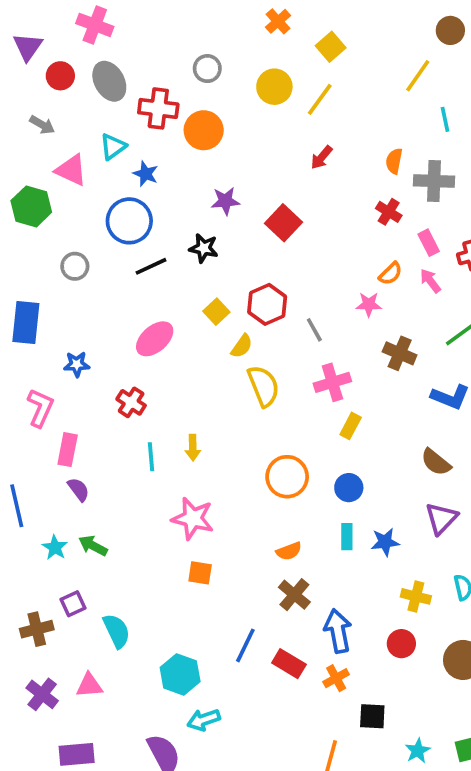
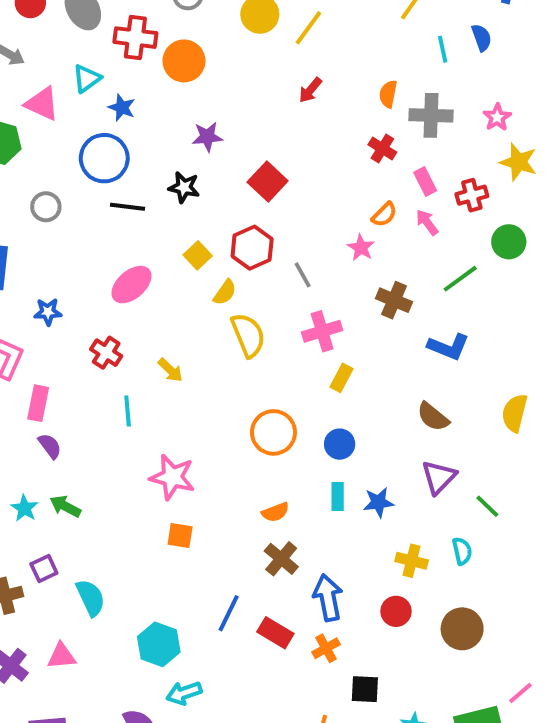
red square: (283, 223) -> (268, 181), moved
black line: (151, 266) -> (128, 207), turned 32
pink star: (369, 304) -> (361, 248), turned 30
yellow arrow: (193, 448) -> (170, 370), moved, turned -45

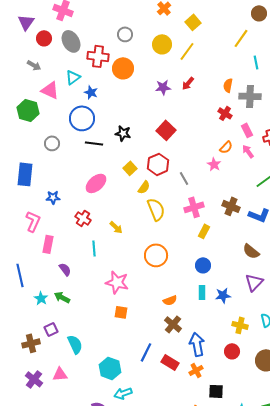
purple star: (207, 137) -> (163, 87), moved
brown cross: (394, 300) -> (231, 206), moved
orange circle: (273, 432) -> (156, 255), moved
purple semicircle: (50, 446) -> (65, 269), moved

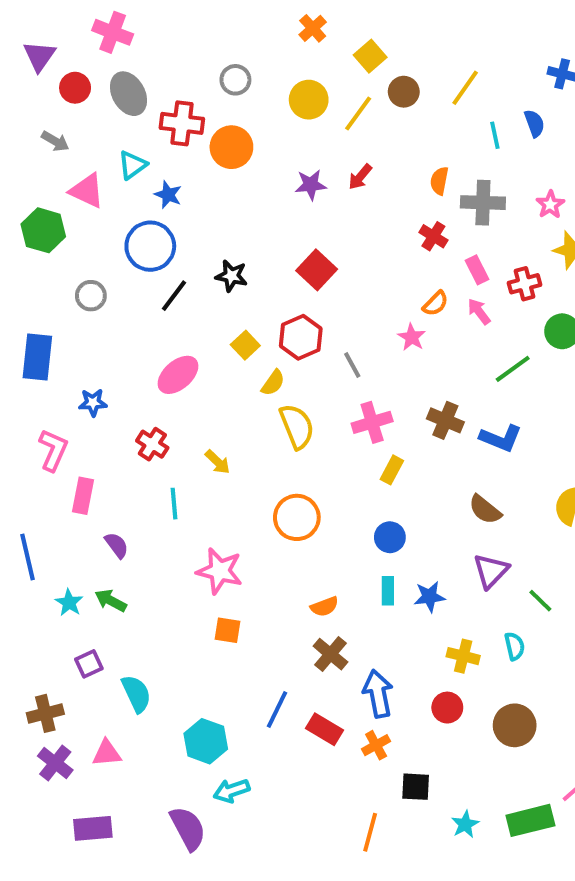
brown circle: (259, 13) -> (404, 92), moved
black line: (94, 143) -> (174, 296), turned -60
brown cross: (31, 343) -> (45, 713), moved

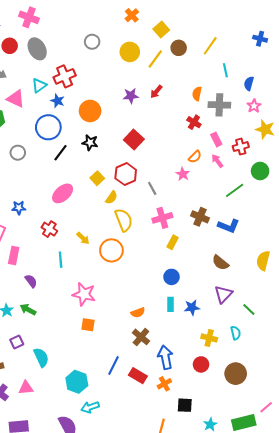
red cross: (182, 123) -> (65, 76), moved, turned -30
blue semicircle: (534, 123) -> (249, 83), moved, turned -144
orange circle: (231, 147) -> (90, 111), moved
orange circle: (297, 517) -> (111, 250), moved

